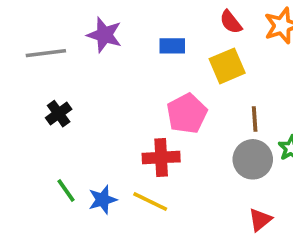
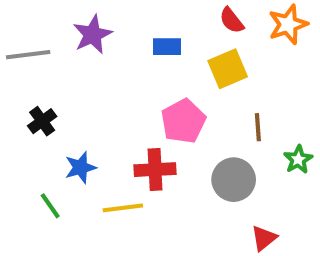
purple star: (104, 35) -> (93, 34), turned 30
gray circle: (253, 159) -> (234, 180), moved
blue star: (103, 200) -> (80, 168), moved
yellow line: (150, 201) -> (123, 208), moved, turned -33

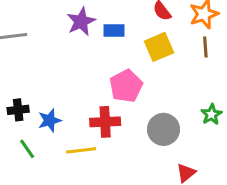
purple star: (93, 34) -> (81, 21), moved
black cross: (42, 121) -> (18, 110), moved, turned 30
brown line: (258, 127) -> (205, 47), moved

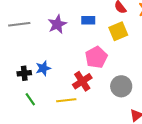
purple star: (81, 21) -> (57, 24), moved
blue star: (50, 120) -> (43, 68), moved
red cross: (105, 122) -> (82, 81), turned -30

